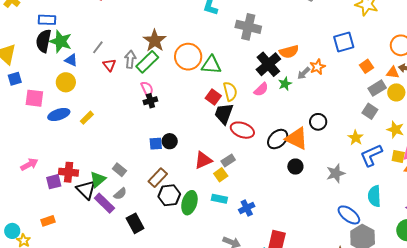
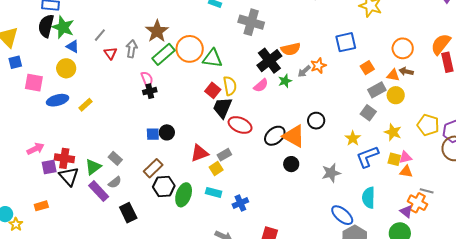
green rectangle: (147, 62) -> (163, 54), moved
pink arrow: (29, 164) -> (35, 149), moved
black triangle: (86, 190) -> (69, 176), moved

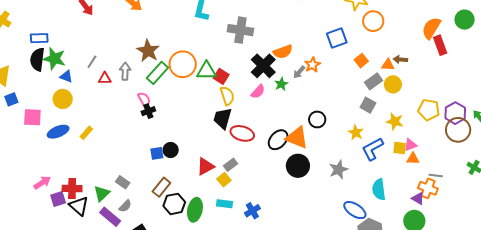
orange circle: (403, 48) -> (373, 21), moved
red triangle: (111, 53) -> (105, 78), turned -48
red square: (213, 90) -> (221, 76), moved
black circle: (291, 164) -> (298, 166), size x1.5

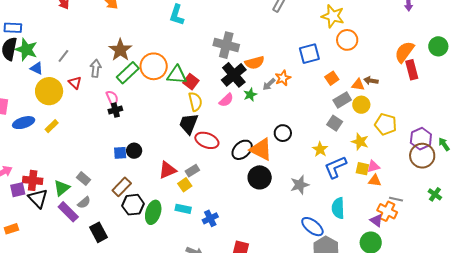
gray cross: (240, 30) -> (226, 45), moved
red triangle: (105, 78) -> (75, 83), moved, turned 40
yellow circle: (63, 99) -> (49, 91), moved, size x1.4
yellow pentagon: (429, 110) -> (386, 124), moved

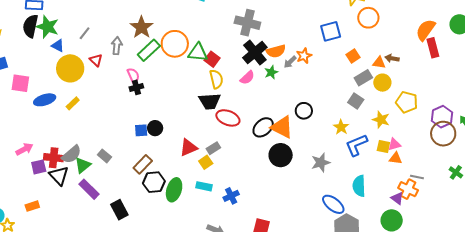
orange semicircle: (255, 63) -> (276, 51), moved
black trapezoid: (189, 124) -> (210, 101), turned -115
gray semicircle: (84, 203) -> (71, 154), moved, size x1.5

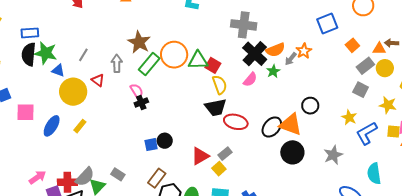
blue ellipse: (45, 100) -> (52, 126), turned -35

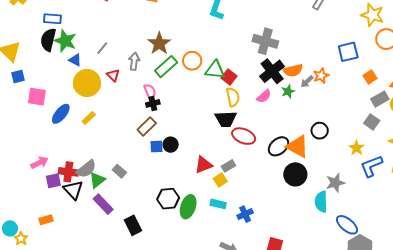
orange circle: (174, 55) -> (192, 61), size x0.7
cyan semicircle: (374, 174) -> (321, 202), moved
brown rectangle: (157, 178) -> (147, 126), moved

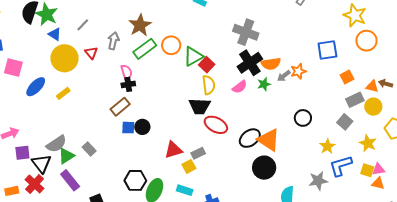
green triangle: (215, 70) -> (193, 56), turned -40
black circle: (320, 131) -> (303, 118), moved
red cross: (68, 172) -> (35, 184), moved, turned 30
gray star: (335, 183) -> (318, 181), moved

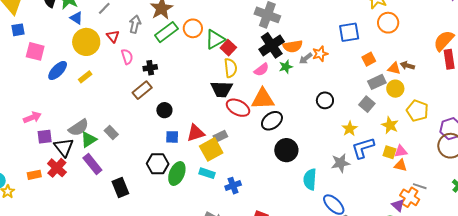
pink semicircle: (126, 72) -> (127, 57), moved
blue square: (128, 128) -> (172, 137), moved
orange triangle: (269, 140) -> (263, 99), moved, turned -35
yellow square: (189, 166) -> (211, 149), size x1.6

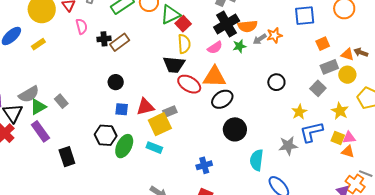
brown rectangle: (142, 90) -> (120, 42), moved
blue cross: (233, 186) -> (204, 165), moved

